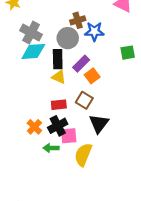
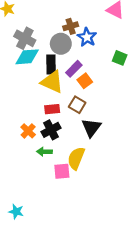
blue star: (94, 31) -> (87, 37), turned 30
green square: (128, 53) -> (120, 58), turned 32
yellow triangle: (59, 77) -> (52, 82), size x1.6
pink square: (69, 136) -> (62, 171), moved

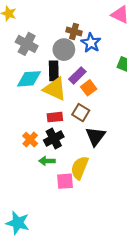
brown cross: (71, 26) -> (74, 32), turned 32
cyan diamond: (27, 57) -> (29, 79), moved
cyan star: (16, 212) -> (18, 223), size x1.5

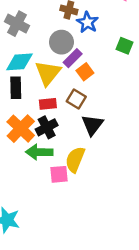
gray circle: (64, 50) -> (61, 42), moved
black rectangle: (54, 71) -> (16, 88), moved
yellow triangle: (55, 89) -> (48, 73), turned 45
orange cross: (30, 140) -> (21, 129), size x1.6
green arrow: (47, 161) -> (39, 152), size x1.5

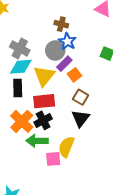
blue star: (87, 22) -> (67, 41), moved
gray cross: (17, 24) -> (20, 48), moved
brown square: (76, 99) -> (81, 97), moved
red rectangle: (48, 104) -> (44, 101), size x1.5

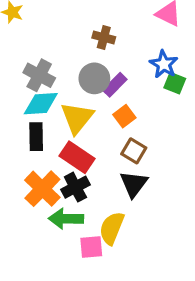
blue star: (67, 41) -> (164, 64), moved
purple rectangle: (64, 64) -> (115, 85), moved
red rectangle: (44, 101) -> (77, 157), turned 40

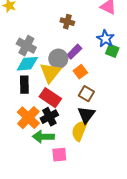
gray circle: (94, 78) -> (58, 59), moved
yellow semicircle: (112, 228) -> (79, 131), moved

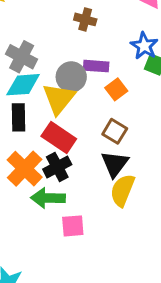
purple rectangle: (74, 52) -> (96, 66), turned 49
orange square: (80, 72) -> (116, 89), moved
yellow semicircle: (79, 131) -> (122, 190), moved

